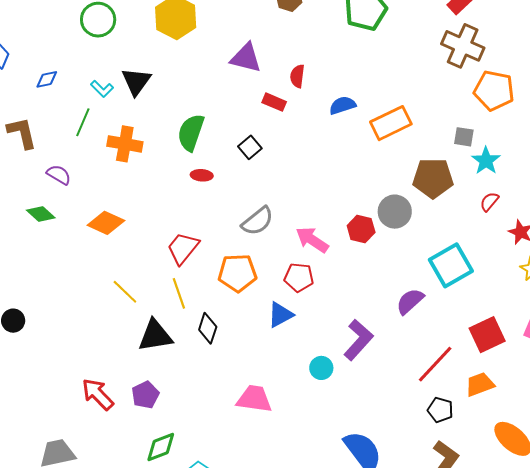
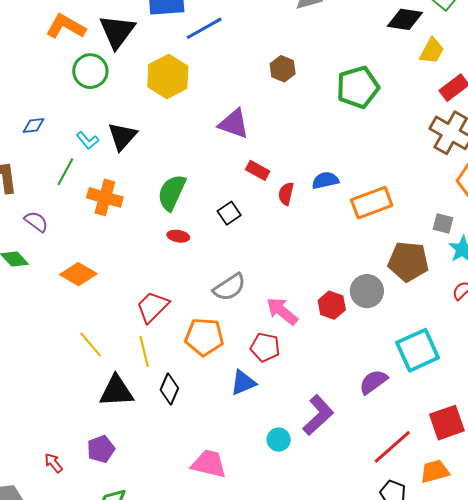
red semicircle: (297, 76) -> (286, 194), moved
red arrow: (98, 394) -> (54, 463), moved, size x0.6

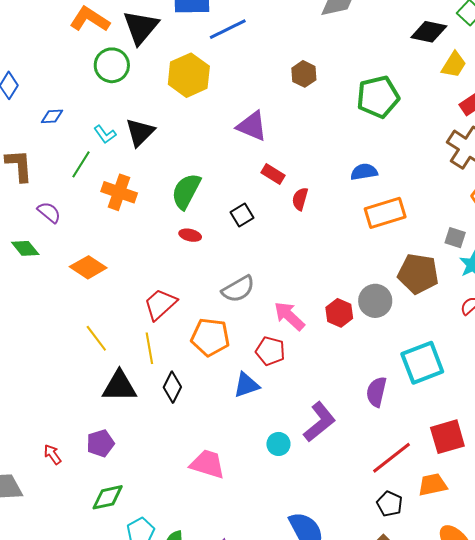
blue semicircle: (325, 180) -> (364, 172), moved
purple semicircle: (373, 382) -> (376, 392), turned -44

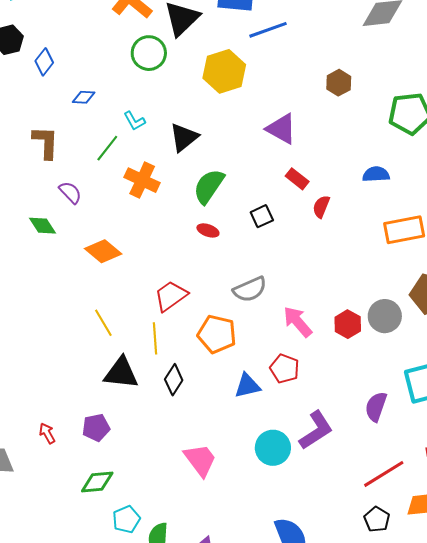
black triangle: (140, 132) -> (184, 137), moved
blue semicircle: (364, 172) -> (376, 174), moved
red pentagon: (270, 351) -> (285, 369), moved
cyan circle: (278, 444) -> (273, 448), size x1.5
pink trapezoid: (208, 464) -> (200, 460), turned 30

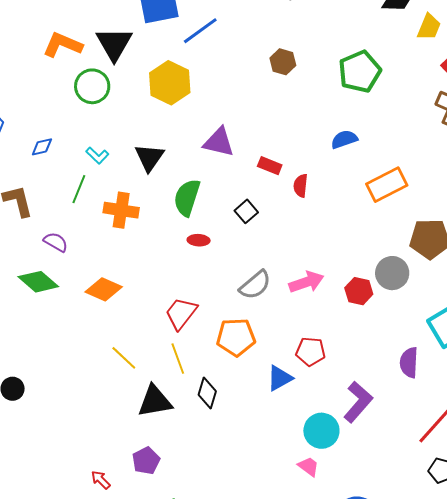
purple triangle: (281, 129) -> (219, 142), moved
green diamond: (43, 226) -> (38, 282), size x1.4
pink arrow: (298, 322) -> (306, 282), moved, turned 128
pink trapezoid: (200, 460) -> (309, 467), moved, size x0.6

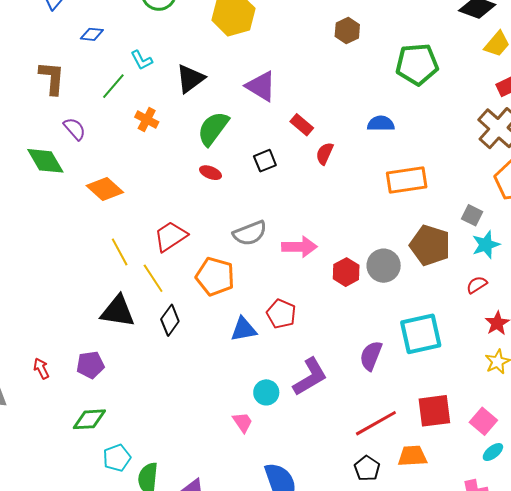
orange cross: (121, 210) -> (147, 120), size x0.7
yellow line: (124, 358) -> (120, 252), moved
yellow line: (178, 359) -> (153, 278), turned -32
cyan circle: (321, 431) -> (266, 392), size x0.7

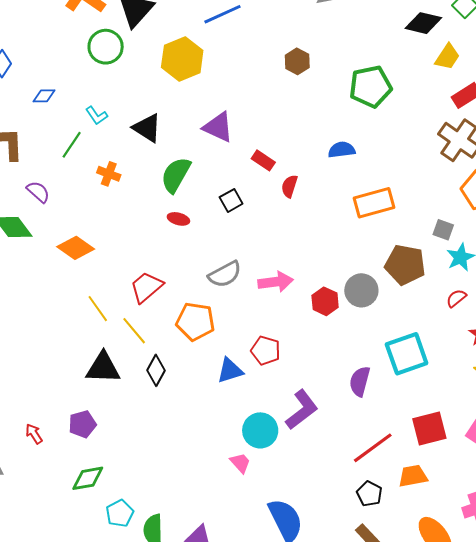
black triangle: (190, 79) -> (147, 128), turned -44
cyan circle: (266, 392) -> (260, 430), size x1.4

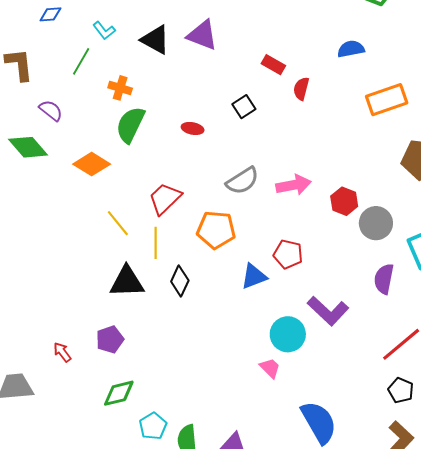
purple triangle: (218, 127) -> (202, 35), moved
green semicircle: (176, 175) -> (130, 125), moved
gray circle: (361, 290) -> (376, 223), moved
yellow line: (134, 331) -> (156, 243), turned 44
purple L-shape: (302, 410) -> (328, 311), turned 84

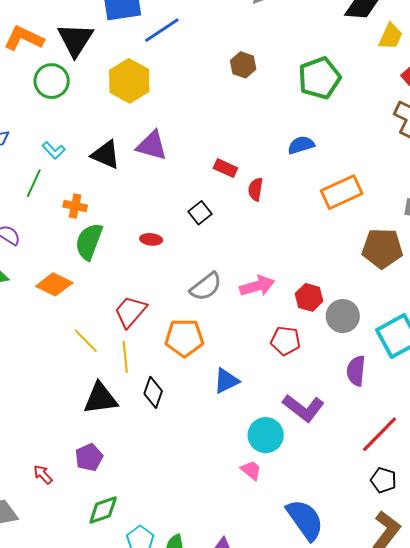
red pentagon: (288, 254) -> (285, 341), moved

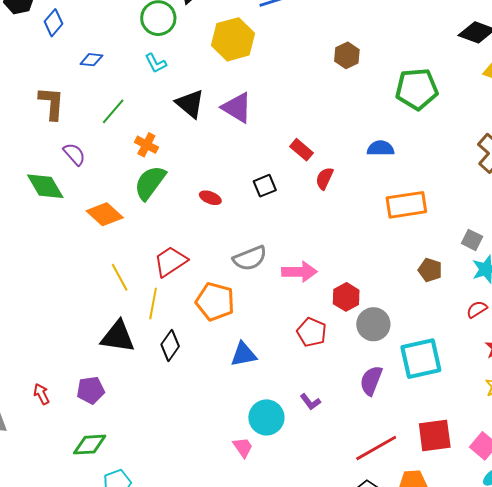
cyan L-shape: (54, 150) -> (156, 63), moved
brown pentagon: (382, 248) -> (430, 270), size x0.6
purple L-shape: (303, 408) -> (310, 402), size x0.5

